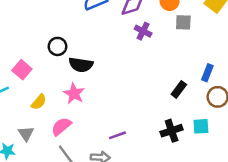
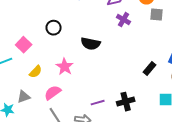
black semicircle: (81, 65) -> (91, 44), moved
black cross: (172, 131) -> (126, 102), moved
gray triangle: (26, 134) -> (24, 97), turned 40

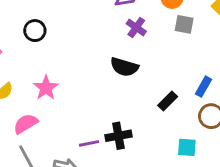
black semicircle: (91, 44) -> (124, 67), moved
black cross: (126, 102) -> (118, 136), moved

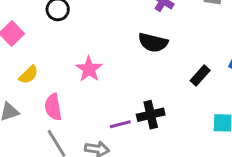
pink star: (46, 88) -> (89, 69), moved
pink semicircle: (26, 124) -> (53, 107), turned -65

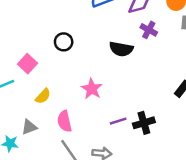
black semicircle: (153, 42) -> (121, 49), moved
purple line: (120, 124) -> (118, 121), moved

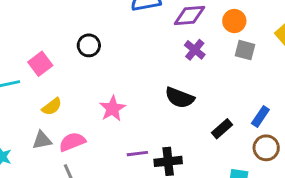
black semicircle: (121, 49) -> (180, 98), moved
pink semicircle: (64, 121) -> (72, 142), turned 70
gray triangle: (29, 127) -> (42, 140), moved

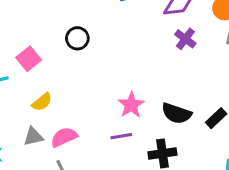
black semicircle: (180, 98) -> (176, 113), moved
pink star: (112, 109) -> (131, 105), moved
purple line: (137, 154) -> (121, 136), moved

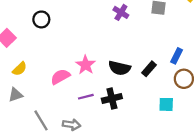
purple line: (121, 136) -> (86, 97), moved
pink semicircle: (64, 137) -> (60, 77), moved

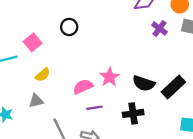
purple cross: (121, 12) -> (159, 28), moved
black rectangle: (149, 69) -> (173, 87), size x1.5
purple line: (86, 97) -> (94, 108), moved

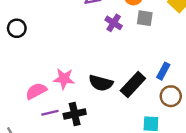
pink star: (110, 77) -> (64, 79), turned -30
black cross: (133, 113) -> (75, 114), moved

